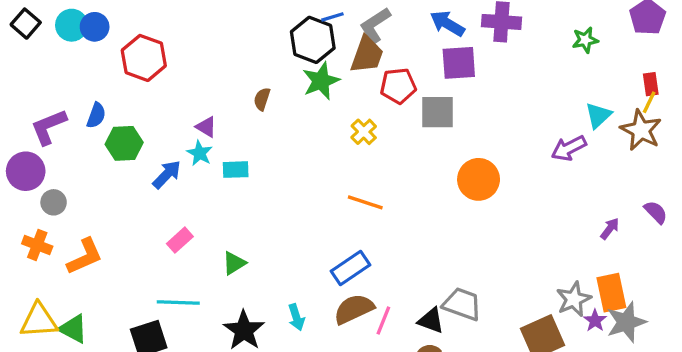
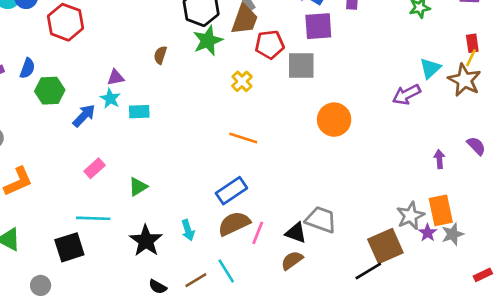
purple triangle: (206, 127) -> (116, 77), turned -42
purple arrow: (610, 229) -> (439, 159), turned -42
gray star: (626, 322) -> (453, 234), size x0.7

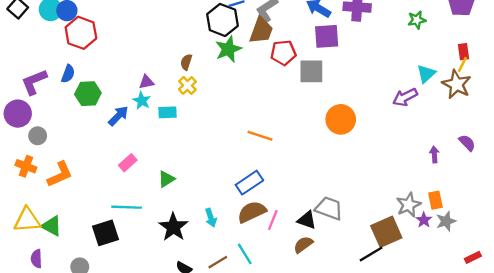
red hexagon: (66, 22) -> (81, 33), moved
yellow cross: (242, 81) -> (187, 85), moved
orange rectangle: (441, 210) -> (435, 200), size x0.7

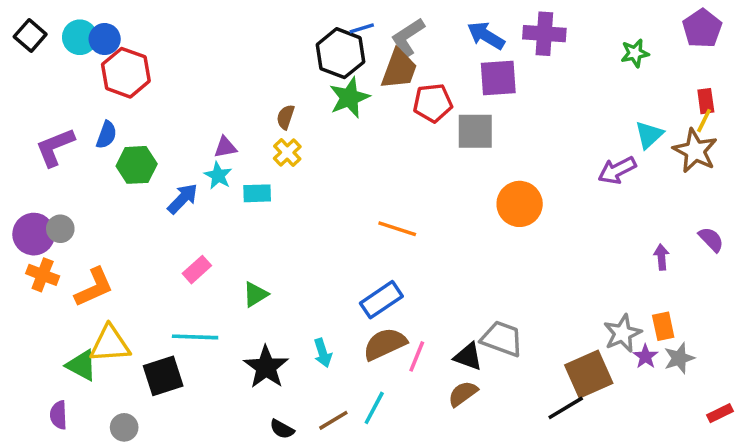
purple circle: (18, 114) -> (34, 234), moved
yellow triangle: (27, 220) -> (110, 344), moved
cyan line: (245, 254) -> (374, 408), turned 60

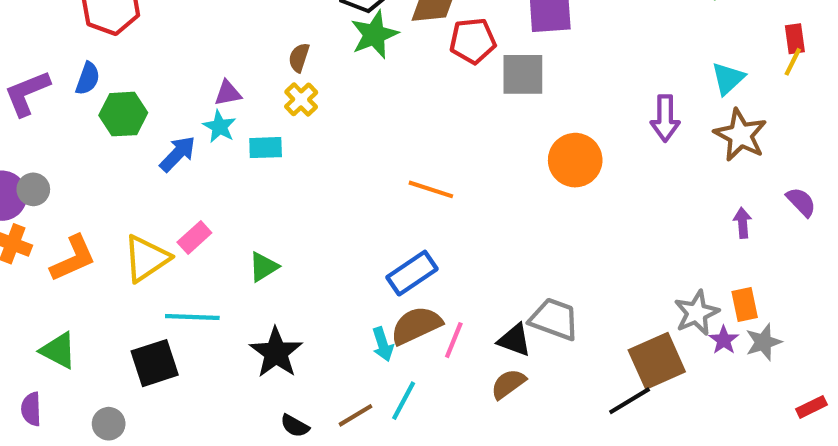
brown star: (695, 151) -> (740, 135), moved
purple arrow: (617, 170) -> (665, 118), moved, turned -63
yellow triangle: (110, 344) -> (146, 258), moved, turned -30
cyan arrow: (323, 353) -> (383, 344), moved

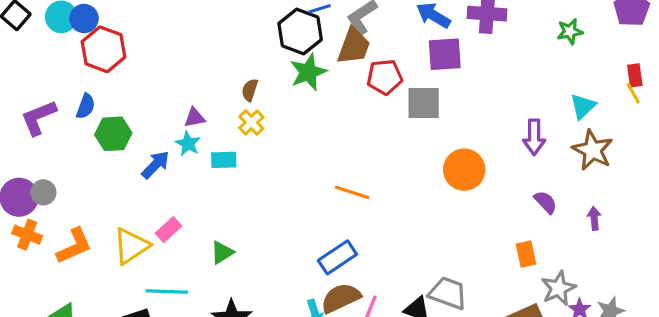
yellow line: (793, 62) -> (633, 93), turned -55
purple semicircle: (801, 202) -> (545, 202), moved
orange rectangle: (745, 304) -> (526, 254), moved

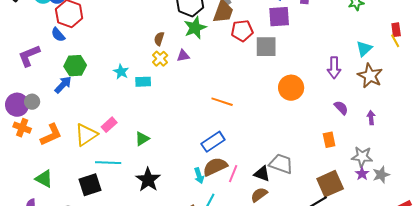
blue semicircle: (86, 106) -> (58, 35), moved, turned 119
purple triangle: (194, 118) -> (183, 56), moved
blue arrow: (155, 165) -> (63, 85), moved
gray star: (558, 288) -> (362, 157), moved, turned 30

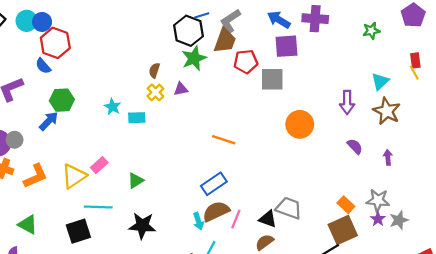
orange rectangle: (329, 140) -> (346, 205), moved, turned -35
black star: (148, 180) -> (142, 226), turned -30

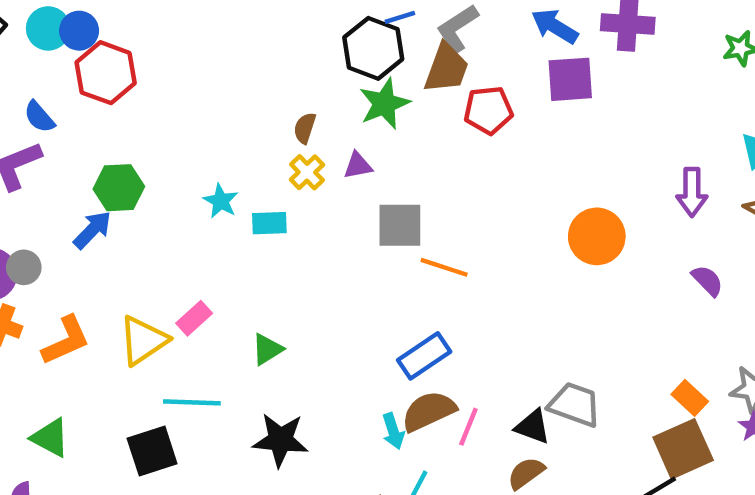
blue semicircle: (43, 66) -> (39, 117), moved
gray square: (272, 79) -> (400, 225), moved

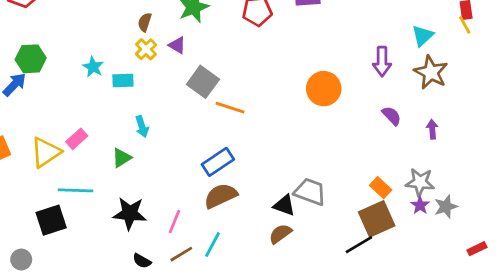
purple triangle: (358, 166) -> (177, 45), turned 42
gray square: (400, 225) -> (203, 82), turned 36
pink line: (468, 427) -> (174, 222), moved
cyan arrow: (393, 431) -> (142, 127), moved

